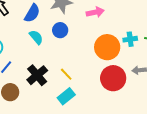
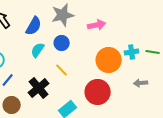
cyan semicircle: (36, 37) -> (38, 50), turned -105
yellow line: (66, 74) -> (62, 70), moved
red circle: (113, 78) -> (98, 92), moved

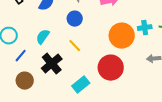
cyan semicircle: (38, 50) -> (43, 37), moved

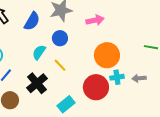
cyan cross: (145, 28) -> (117, 77), moved
cyan semicircle: (43, 37) -> (39, 52), moved

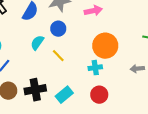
cyan cross: (117, 77) -> (95, 68), moved
black cross: (37, 83) -> (35, 90), moved, turned 30
red circle: (96, 87) -> (99, 95), moved, size x0.7

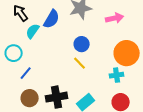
blue circle: (58, 29) -> (82, 44), moved
cyan semicircle: (37, 43) -> (33, 31), moved

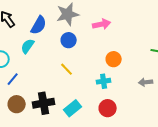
cyan semicircle: (33, 31) -> (28, 46), moved
blue circle: (82, 44) -> (69, 40), moved
orange circle: (127, 53) -> (114, 59), size x0.6

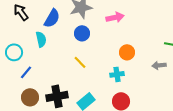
cyan semicircle: (28, 46) -> (41, 39), turned 133
gray arrow: (146, 82) -> (159, 65), moved

